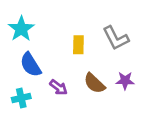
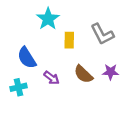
cyan star: (21, 29) -> (48, 19), moved

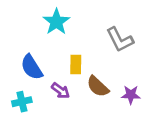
yellow rectangle: (69, 40) -> (76, 64), moved
purple star: (111, 72) -> (131, 95), moved

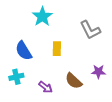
brown semicircle: (98, 86) -> (74, 81), moved
purple arrow: (61, 91) -> (45, 87), moved

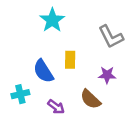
blue semicircle: (24, 51) -> (43, 71), moved
purple star: (98, 72) -> (107, 75), moved

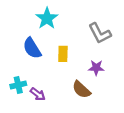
blue semicircle: (43, 71) -> (32, 48), moved
purple arrow: (56, 107) -> (38, 94), moved

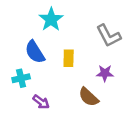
cyan cross: (18, 85) -> (21, 78), moved

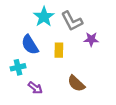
gray L-shape: (109, 36) -> (72, 21), moved
purple star: (105, 73) -> (91, 39), moved

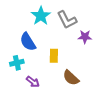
yellow rectangle: (59, 50) -> (54, 56), moved

